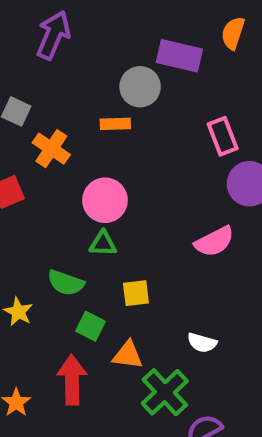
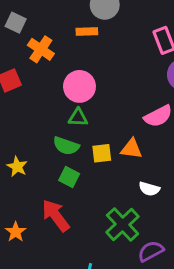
green semicircle: (66, 283) -> (66, 146), moved
orange triangle: (128, 355) -> (131, 149), moved
red arrow: (72, 380) -> (56, 216), turned -36

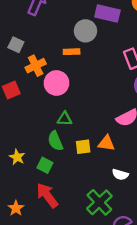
orange cross: (41, 49) -> (36, 66), turned 30
pink circle: (79, 86) -> (56, 83), moved
green semicircle: (66, 146) -> (55, 141), turned 48
green square: (69, 177) -> (45, 165), moved

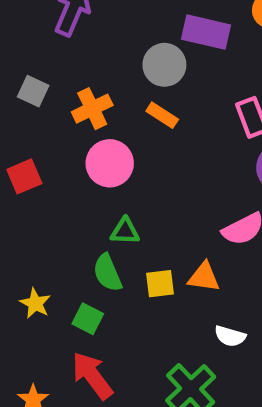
orange rectangle: (72, 52) -> (162, 115), moved, turned 35
orange cross: (36, 66) -> (92, 109), moved

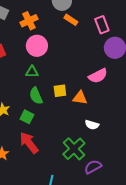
orange rectangle: (162, 115) -> (71, 20), moved
green triangle: (125, 231) -> (32, 72), moved
yellow square: (160, 284) -> (60, 91), moved

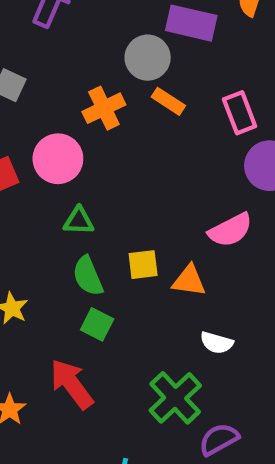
orange cross: (29, 21) -> (104, 108), moved
pink circle: (37, 46) -> (58, 159), moved
green square: (27, 117) -> (97, 324), moved

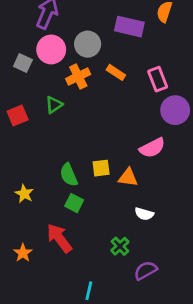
gray circle: (148, 58) -> (88, 44), moved
pink circle: (58, 159) -> (51, 49), moved
green triangle: (79, 221) -> (54, 105), moved, turned -36
green cross: (175, 398) -> (120, 246), size x0.6

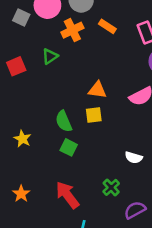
orange triangle: (128, 177) -> (97, 90), moved
red arrow: (59, 238) -> (67, 195), moved

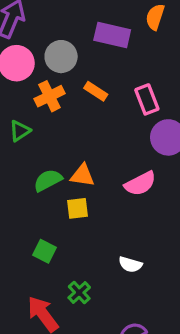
green semicircle: (64, 121) -> (48, 180), moved, turned 85
green cross: (111, 187) -> (79, 293), moved

